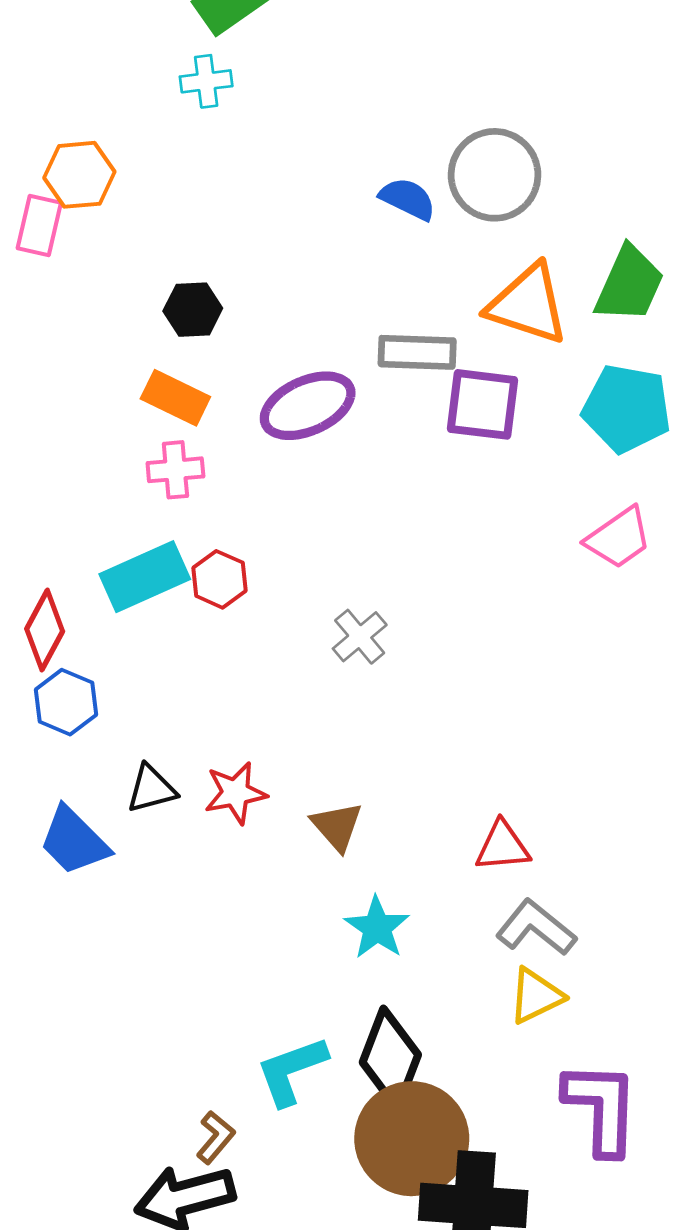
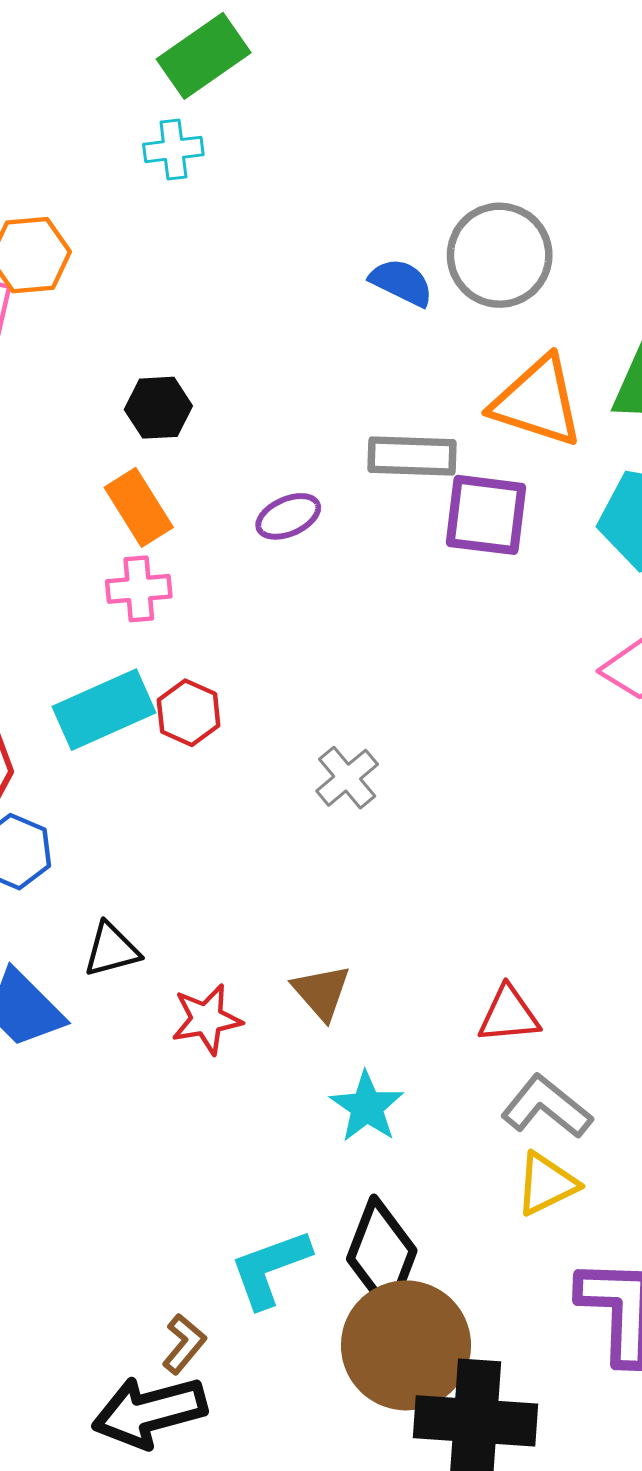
orange rectangle: (175, 398) -> (139, 507), turned 32
purple ellipse: (308, 406) -> (288, 516), size x0.6
red star: (236, 793) -> (207, 1019), moved

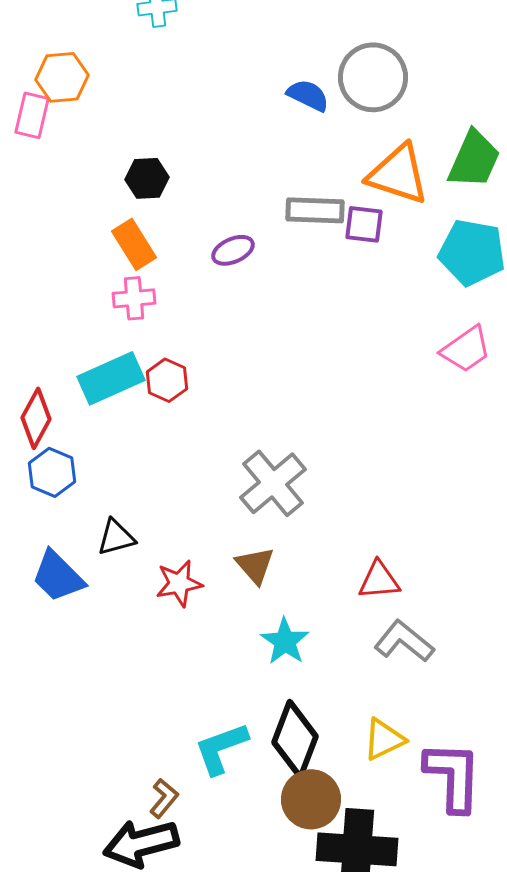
purple square: (486, 515) -> (364, 224), moved, size x0.7
gray cross: (347, 778) -> (273, 483), moved, size x1.6
yellow triangle: (546, 1184) -> (384, 739), moved
brown circle: (406, 1345) -> (311, 799), size x0.7

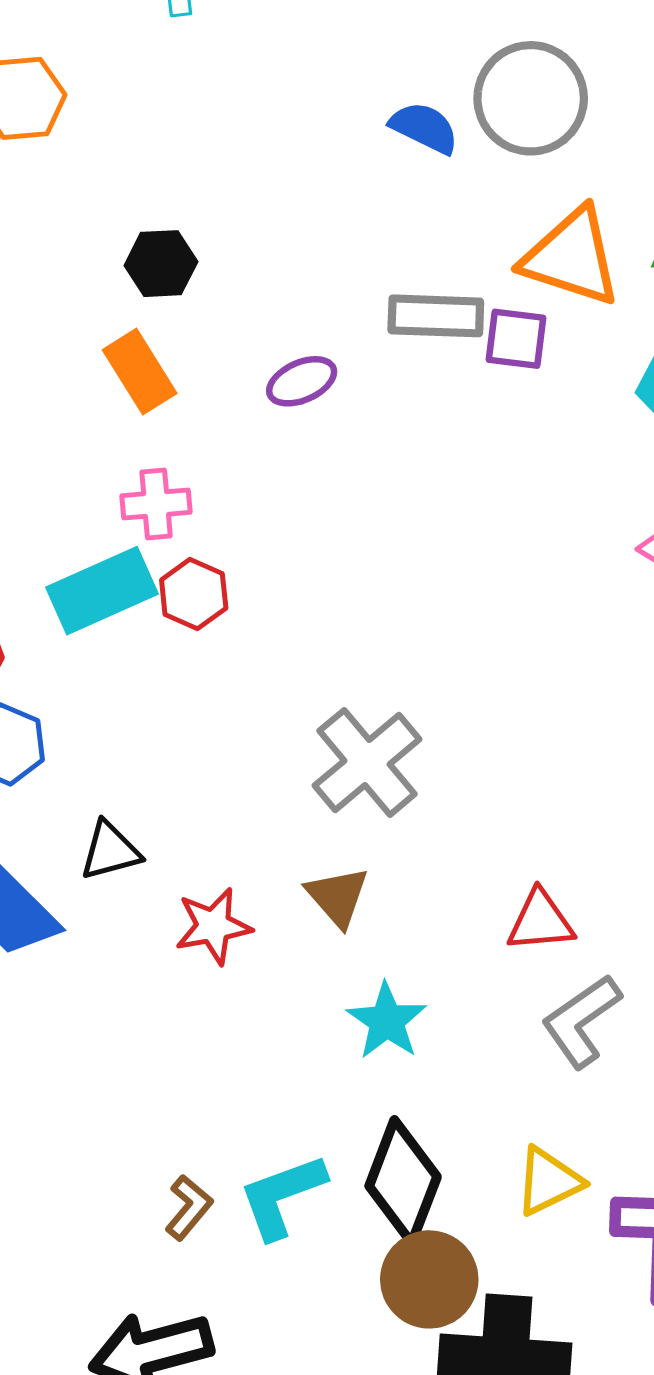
pink cross: (134, 298) -> (156, 504), moved
gray L-shape: (404, 641) -> (581, 1021), turned -74
brown L-shape: (164, 798) -> (189, 1207), moved

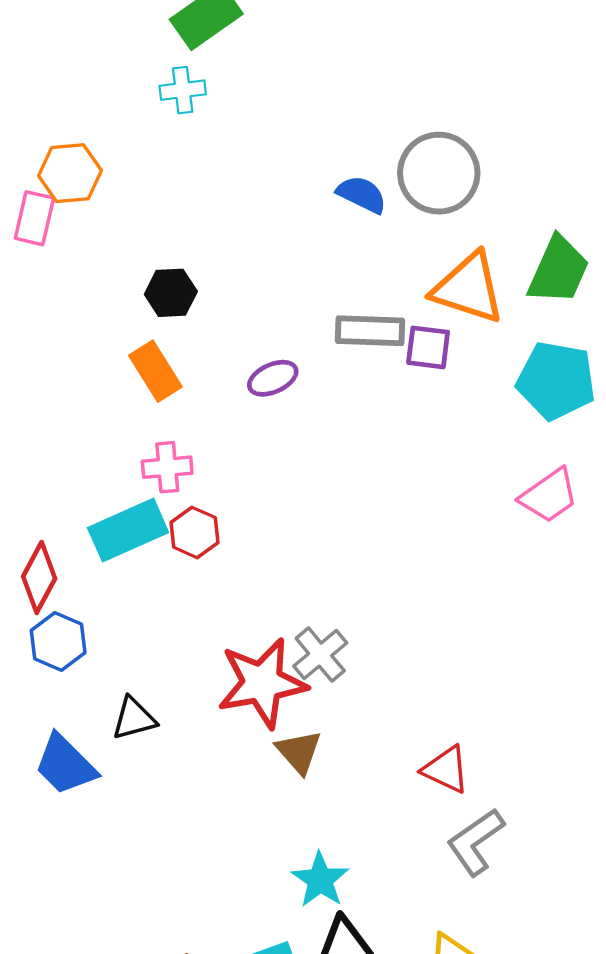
gray cross: (367, 762) -> (320, 655), size x0.7
red triangle: (540, 921) -> (446, 770), turned 30
red star: (213, 926) -> (262, 683), moved, size x1.6
cyan star: (387, 1021) -> (320, 880), moved

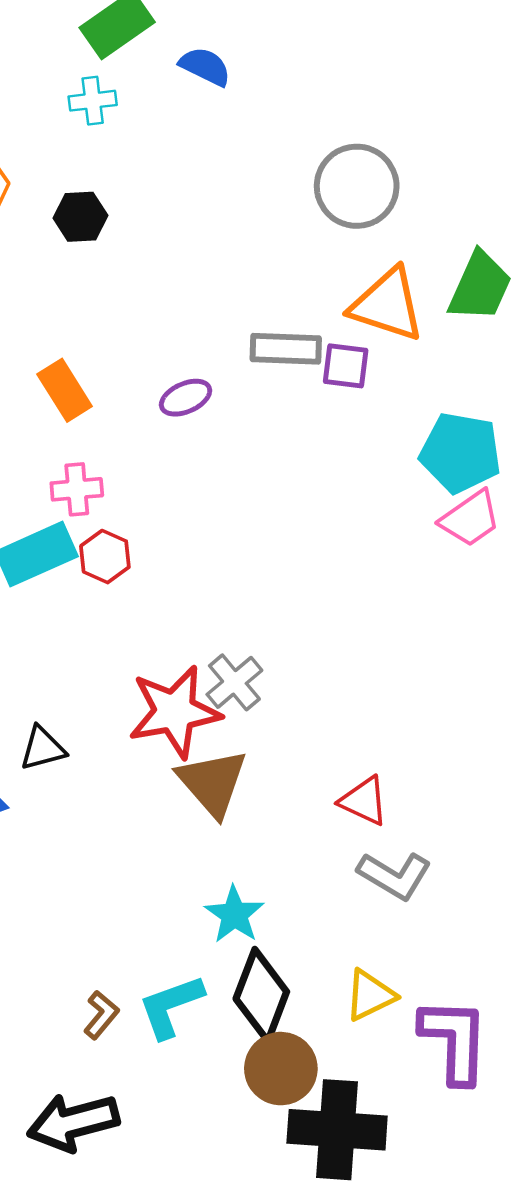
blue semicircle: (362, 194) -> (205, 66), moved
black hexagon: (171, 293) -> (80, 217), moved
cyan pentagon: (556, 381) -> (461, 453), moved
brown triangle: (299, 752) -> (212, 783), size x1.5
gray L-shape: (476, 842) -> (395, 875), turned -114

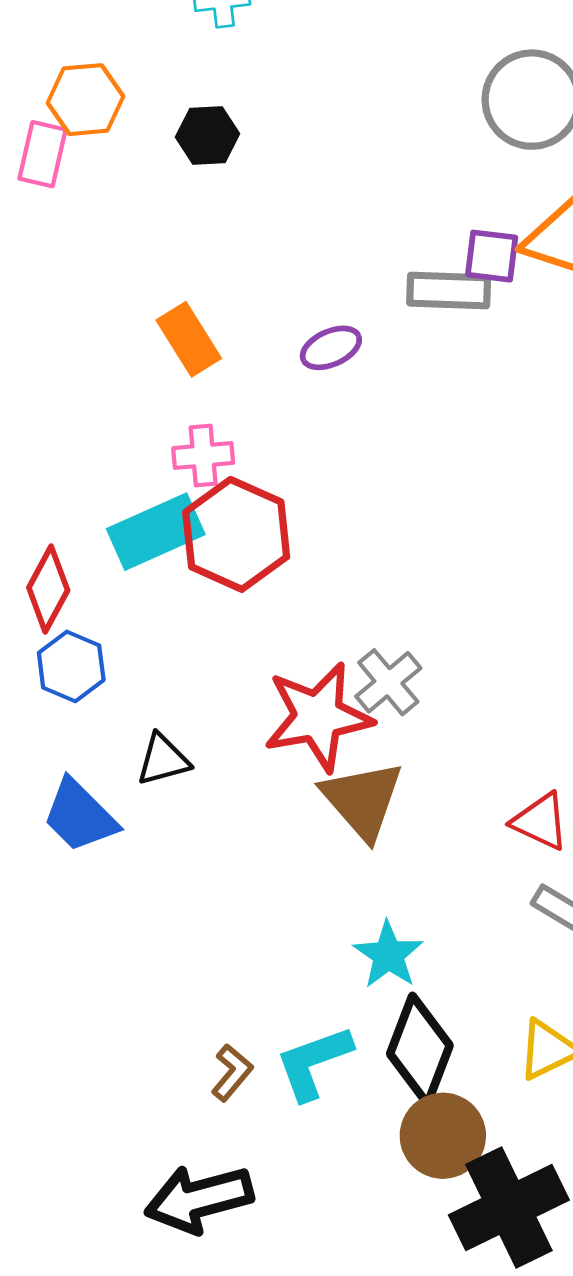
purple square: (346, 366) -> (492, 256), moved
red hexagon: (105, 557) -> (236, 534), size x1.8
black cross: (337, 1130) -> (509, 1207), turned -30

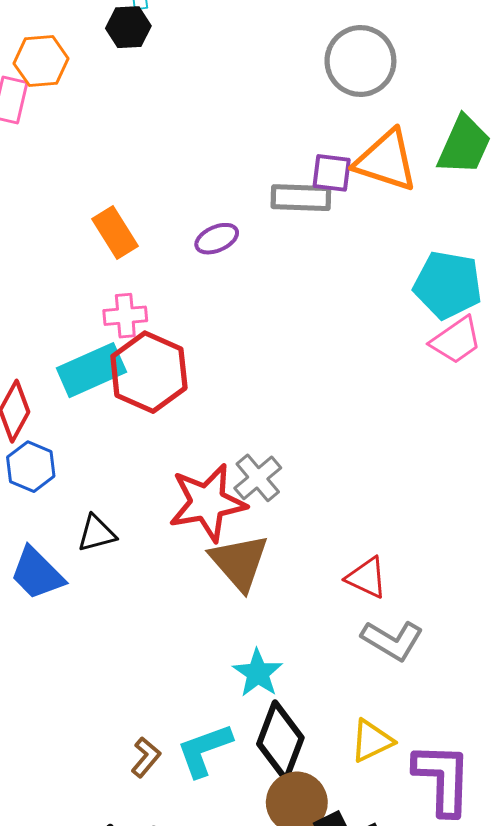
black hexagon: (207, 135) -> (128, 27), moved

